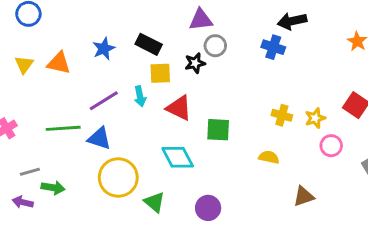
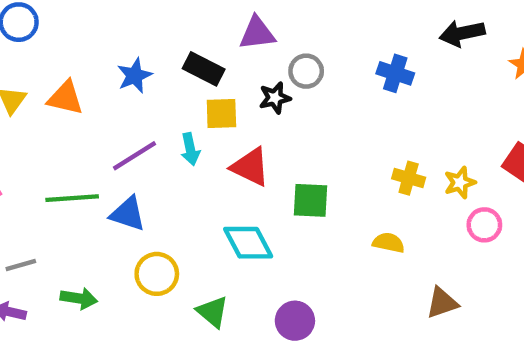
purple triangle: (201, 20) -> (257, 33), moved
black arrow: (292, 21) -> (462, 33), moved
yellow circle: (118, 178) -> (157, 274), size x0.7
green arrow: (53, 188) -> (79, 298), moved

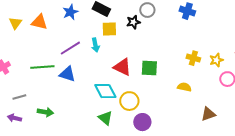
red triangle: (250, 167) -> (122, 67), moved
cyan diamond: (248, 243) -> (105, 91), moved
yellow circle: (157, 274) -> (129, 101), moved

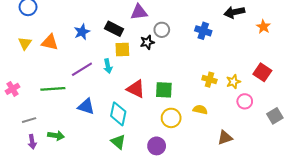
blue triangle: (67, 74) -> (86, 107), moved
cyan diamond: (105, 91) -> (118, 114), turned 40
yellow circle: (129, 101) -> (171, 118), moved
purple arrow: (14, 118) -> (32, 142), moved, turned -112

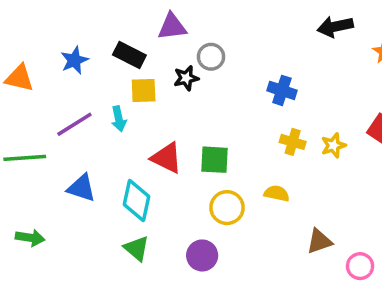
blue cross: (203, 31) -> (282, 90), moved
pink circle: (245, 101) -> (360, 266), moved

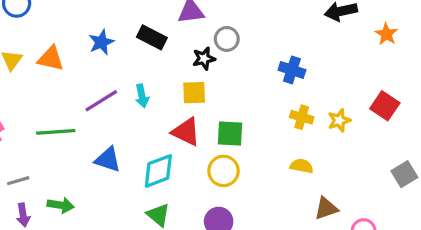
yellow square: (144, 90) -> (194, 93), moved
yellow semicircle: (277, 193) -> (302, 166), moved
cyan diamond: (136, 200) -> (158, 171), turned 57
yellow circle: (227, 208) -> (223, 171), moved

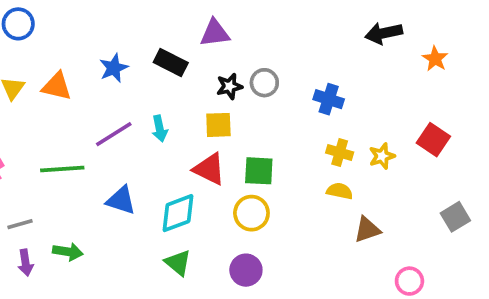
gray circle: (227, 39) -> (264, 83), moved
yellow semicircle: (302, 166) -> (340, 191), moved
brown triangle: (326, 208) -> (367, 230), moved

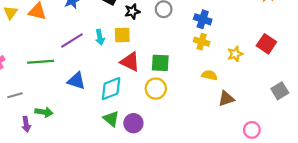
black star: (229, 86) -> (132, 11), moved
yellow square: (218, 125) -> (122, 35), moved
yellow cross: (340, 152) -> (202, 42), moved
purple arrow: (26, 263) -> (26, 124), moved
purple circle: (246, 270) -> (133, 123), moved

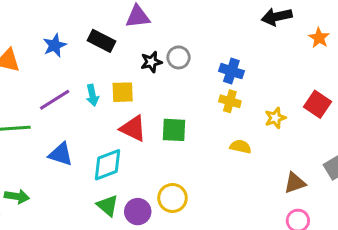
black star: (132, 11) -> (151, 62), moved
yellow circle: (156, 89) -> (172, 198), moved
brown triangle: (226, 99) -> (295, 183), moved

